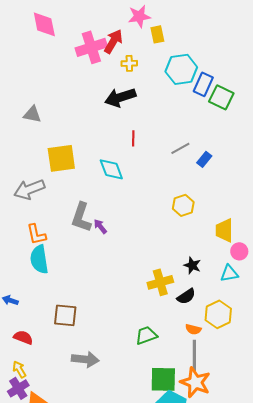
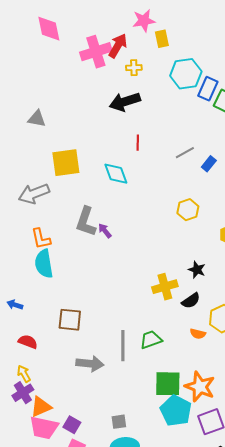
gray line: (194, 355) -> (123, 346), moved

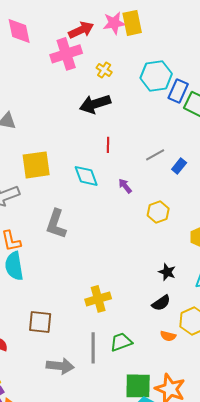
yellow rectangle: (162, 39) -> (132, 23), moved, size x1.4
red arrow: (118, 46) -> (81, 30), moved, turned 35
yellow cross: (134, 68) -> (104, 70), turned 35
purple arrow: (105, 231) -> (125, 186), moved
yellow cross: (165, 287) -> (98, 299), moved

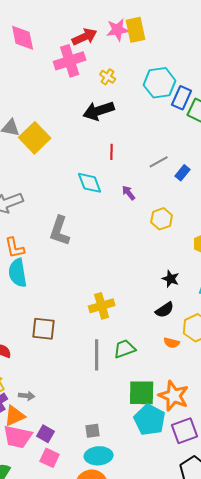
yellow square: (36, 165) -> (35, 138), moved, turned -36
gray arrow: (60, 366) -> (27, 396), moved, size x0.6

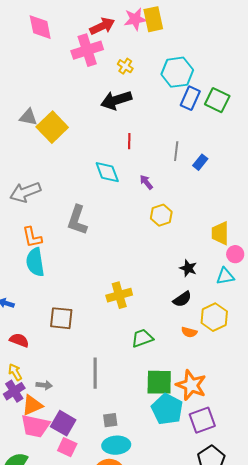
blue rectangle: (182, 98) -> (190, 98), moved
gray line: (159, 162) -> (176, 151), turned -54
yellow hexagon: (162, 219) -> (161, 215), moved
gray line: (97, 355) -> (95, 373), moved
purple square: (46, 434) -> (63, 423), size x1.4

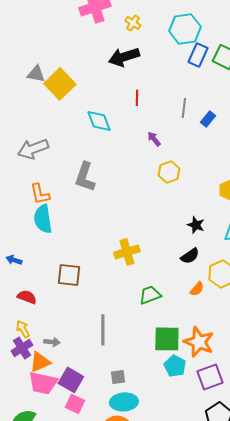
cyan diamond: (107, 172) -> (99, 121), moved
orange semicircle: (189, 332) -> (197, 289), turned -63
cyan pentagon: (167, 409) -> (175, 366), size x0.7

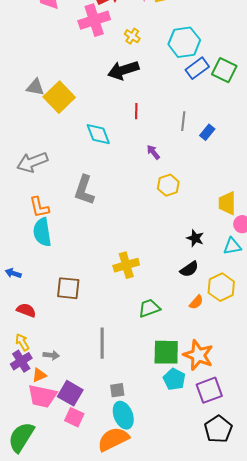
blue rectangle: (198, 55) -> (197, 68), turned 30
orange triangle: (40, 362) -> (39, 375), size x0.7
cyan ellipse: (124, 402) -> (123, 415), turned 72

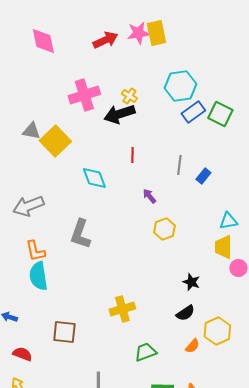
pink cross: (94, 20) -> (84, 95), moved
yellow cross: (132, 36) -> (129, 96), moved
cyan triangle: (232, 246) -> (228, 221), moved

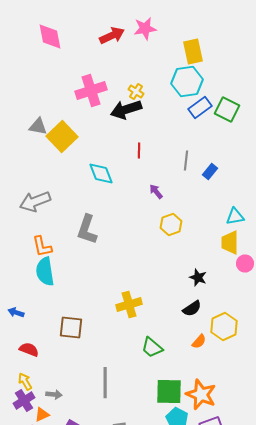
yellow rectangle: (156, 33) -> (193, 52), moved
green trapezoid: (145, 352) -> (152, 348), turned -120

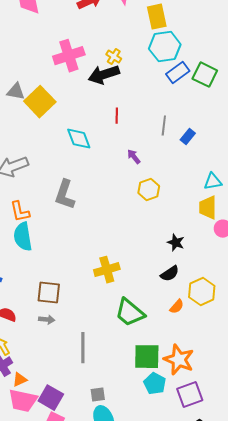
yellow rectangle: (193, 52) -> (157, 17), moved
green trapezoid: (152, 348) -> (130, 313), size x1.4
gray arrow: (54, 394) -> (47, 320), moved

